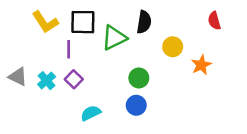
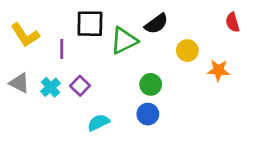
yellow L-shape: (45, 22) -> (25, 35), moved
black semicircle: (144, 22) -> (156, 24), turned 45
purple line: (69, 49) -> (62, 49), moved
orange star: (201, 65) -> (218, 70), turned 30

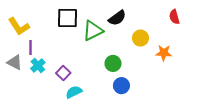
purple line: (62, 49) -> (30, 48), moved
purple square: (80, 86) -> (63, 73), moved
blue circle: (148, 114) -> (121, 86), moved

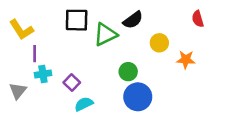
gray triangle: (15, 62) -> (18, 91), moved, turned 42
cyan cross: (38, 66) -> (43, 74), turned 32
blue circle: (121, 86) -> (138, 97), size x1.5

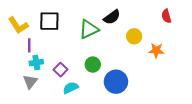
black square: (77, 20) -> (49, 21), moved
green circle: (128, 72) -> (93, 65), moved
gray triangle: (18, 91) -> (30, 82), moved

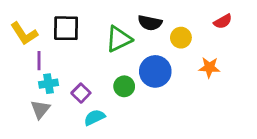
red semicircle: (166, 16) -> (223, 21), turned -104
black semicircle: (112, 17) -> (150, 23), turned 48
yellow circle: (134, 36) -> (181, 38), moved
blue circle: (116, 82) -> (155, 71), moved

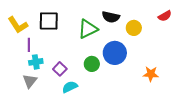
orange star: (209, 67) -> (151, 74), moved

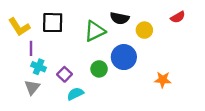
cyan cross: (36, 62) -> (39, 67), turned 32

